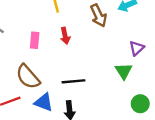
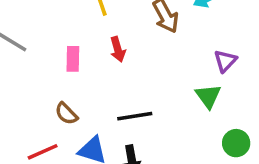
brown semicircle: (28, 77) -> (66, 114), size x0.6

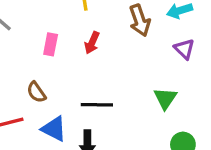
red arrow: (118, 49) -> (92, 43), turned 30
purple triangle: (225, 61) -> (184, 49), moved, turned -40

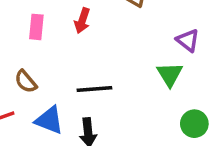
purple triangle: (184, 49) -> (188, 40), moved

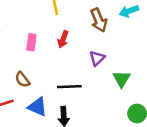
purple triangle: (188, 40) -> (97, 58), moved, turned 35

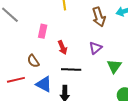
red arrow: (63, 39) -> (62, 47), moved, turned -48

